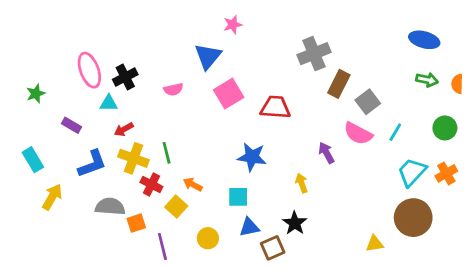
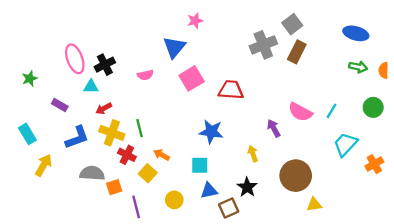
brown rectangle: (339, 84) -> (297, 52), moved
gray square: (368, 102) -> (292, 24), moved
orange cross: (446, 173) -> (374, 164), moved
brown circle: (413, 218) -> (296, 176), moved

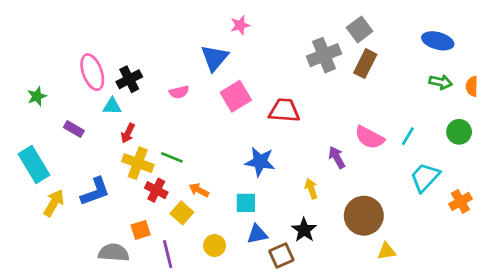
red arrow: (104, 109) -> (128, 133), turned -35
green line: (140, 128) -> (172, 157), turned -54
cyan rectangle: (27, 134) -> (34, 165), size x1.4
blue L-shape: (77, 137) -> (95, 192), moved
gray semicircle: (92, 173) -> (114, 253), moved

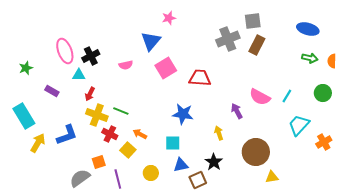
gray square: (360, 29) -> (253, 21), turned 30
gray semicircle: (114, 253) -> (80, 178), turned -40

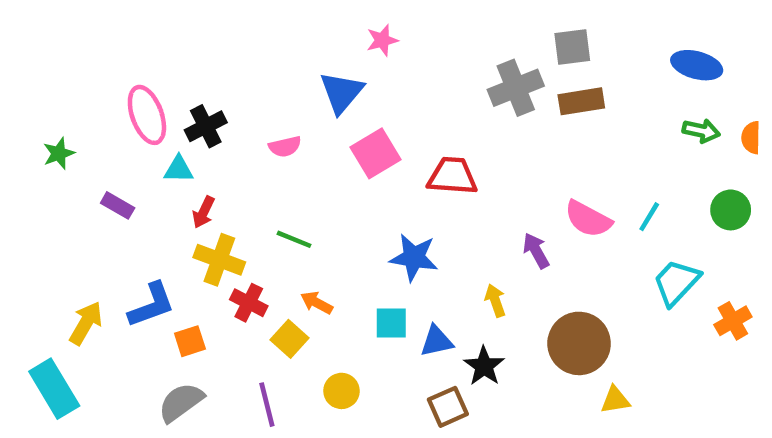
brown rectangle: (257, 45) -> (581, 101), turned 54
green line: (121, 111) -> (294, 239), moved
cyan rectangle: (24, 116) -> (54, 389), moved
orange square: (99, 162) -> (190, 341), moved
blue triangle: (181, 165) -> (437, 341), moved

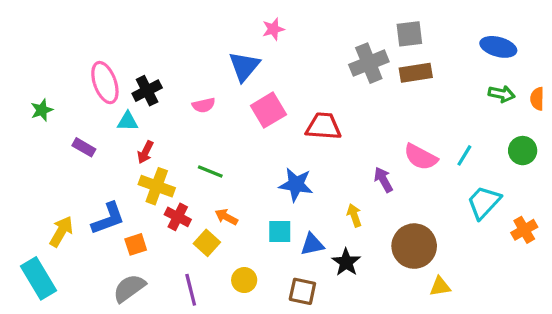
brown square: (448, 407) -> (302, 291), moved, turned 36

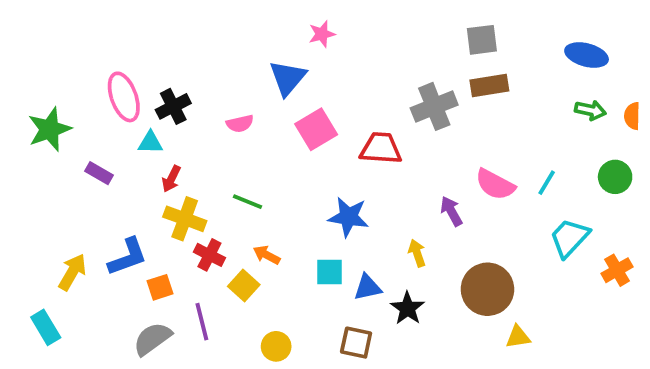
gray cross: (369, 63) -> (434, 106), moved
green star: (42, 110) -> (50, 129), size x1.6
cyan rectangle: (39, 278) -> (46, 327), size x0.7
yellow circle: (244, 280) -> (276, 346), moved
purple line: (191, 290) -> (202, 322), moved

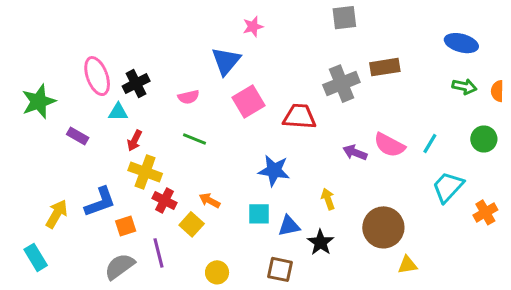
gray square: (482, 40) -> (344, 18), moved
green line: (248, 202) -> (195, 139), moved
purple arrow: (451, 211) -> (355, 152), moved, turned -40

